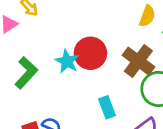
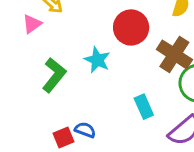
red circle: (90, 53) -> (131, 27), moved

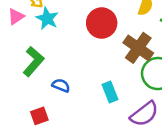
cyan star: (97, 60) -> (47, 19), moved
blue semicircle: (85, 130) -> (61, 85), moved

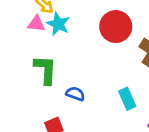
pink triangle: (16, 16) -> (36, 24), moved, turned 42
green L-shape: (33, 62) -> (45, 70), turned -36

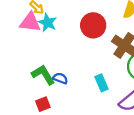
pink triangle: (36, 24) -> (30, 22), size x1.5
green L-shape: (45, 70) -> (43, 75), moved, turned -35

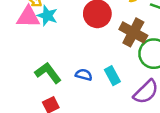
blue semicircle: (60, 78) -> (84, 75), moved

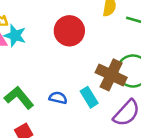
brown cross: (133, 32) -> (111, 75), moved

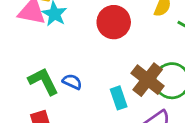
blue semicircle: (58, 98) -> (72, 82), moved

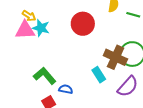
blue semicircle: (72, 82) -> (66, 89), moved

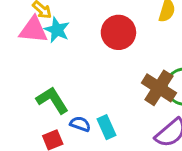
cyan rectangle: (99, 75) -> (106, 127), moved

